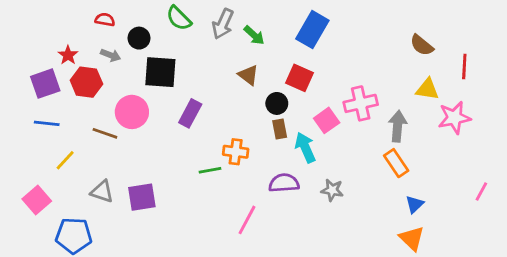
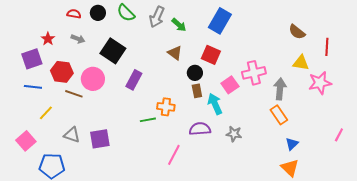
black circle: (139, 38) -> (98, 13), moved
black square: (160, 72) -> (113, 51), turned 30
red hexagon: (86, 82) -> (62, 72), moved

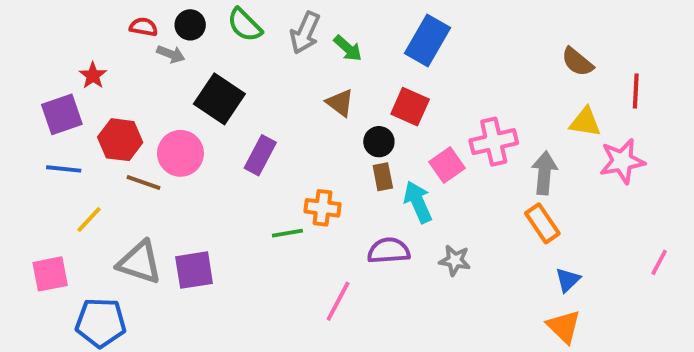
gray arrow: (78, 39) -> (171, 54), moved
gray triangle: (72, 135) -> (140, 262), size x1.4
pink square: (26, 141) -> (50, 274), turned 30

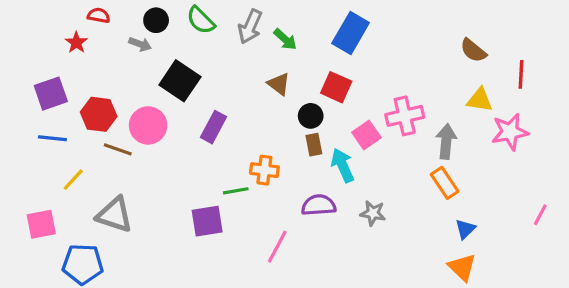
red semicircle: (143, 27) -> (99, 15), moved
red star: (93, 76) -> (76, 43), moved
purple square: (194, 270) -> (207, 221), moved

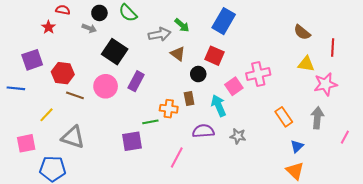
gray arrow: (250, 27) -> (160, 34), moved, turned -125
pink circle: (148, 125) -> (106, 86), moved
blue line: (52, 138) -> (16, 88), moved
gray arrow: (446, 141) -> (317, 118), moved
brown rectangle: (314, 145) -> (189, 98), moved

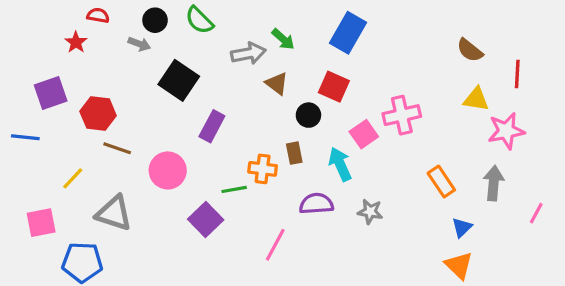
pink circle: (106, 86) -> (168, 170), moved
purple square: (132, 141) -> (206, 219), turned -35

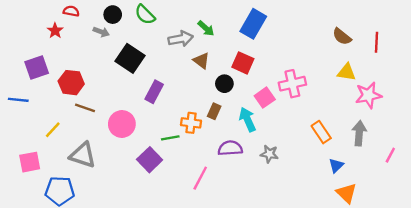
red line: (517, 74) -> (376, 42), moved
brown rectangle: (294, 153) -> (214, 111), turned 35
orange triangle: (459, 265) -> (347, 193), moved

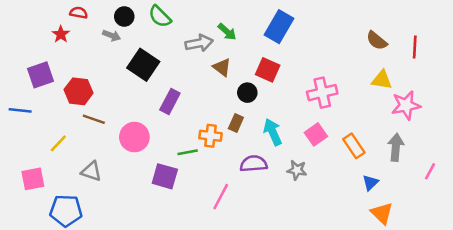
pink square: (265, 98) -> (316, 134), moved
gray triangle: (83, 155) -> (91, 171), size x0.7
purple square: (150, 160) -> (165, 176), turned -30

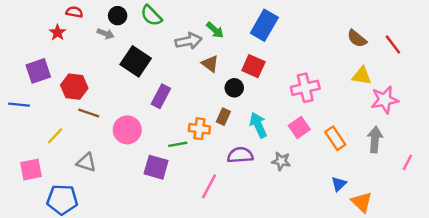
red line: (415, 47) -> (393, 44), turned -40
blue triangle: (370, 183) -> (339, 184), moved

